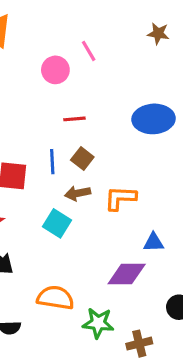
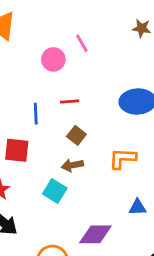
blue line: (52, 162) -> (36, 114), moved
orange L-shape: (120, 198) -> (123, 158), moved
purple diamond: (127, 274) -> (95, 234), moved

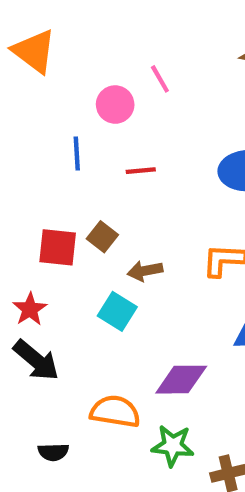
blue line: (36, 114) -> (77, 154), moved
brown square: (76, 135) -> (102, 237), moved

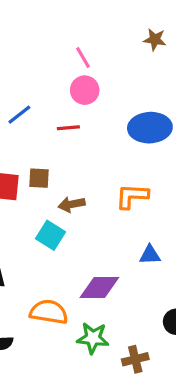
pink circle: (115, 105) -> (85, 90), moved
blue line: (77, 154) -> (19, 115), turned 55
brown square: (102, 237) -> (39, 178), turned -35

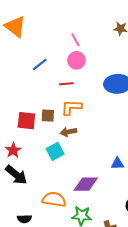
blue line: (19, 115) -> (40, 64), moved
orange L-shape: (132, 196) -> (71, 107), moved
cyan square: (50, 235) -> (55, 151), turned 30

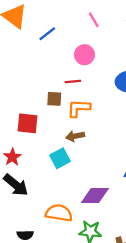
pink line: (76, 40) -> (94, 20), moved
blue line: (40, 64) -> (47, 34), moved
brown square: (48, 116) -> (54, 99), moved

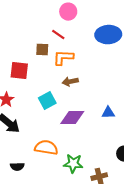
red line: (73, 81) -> (58, 35), turned 40
brown arrow: (75, 136) -> (70, 82), moved
purple diamond: (95, 195) -> (72, 118), moved

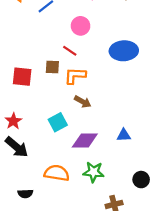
red square: (19, 71) -> (22, 77), moved
brown arrow: (70, 82) -> (83, 102), turned -140
green star: (73, 164) -> (93, 172), moved

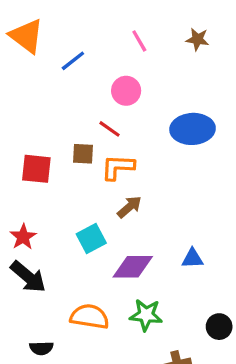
brown arrow: (83, 102) -> (129, 207), turned -70

